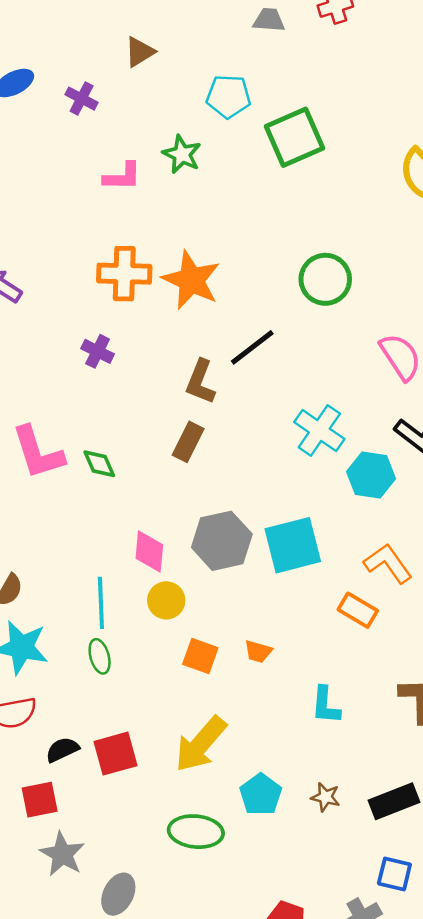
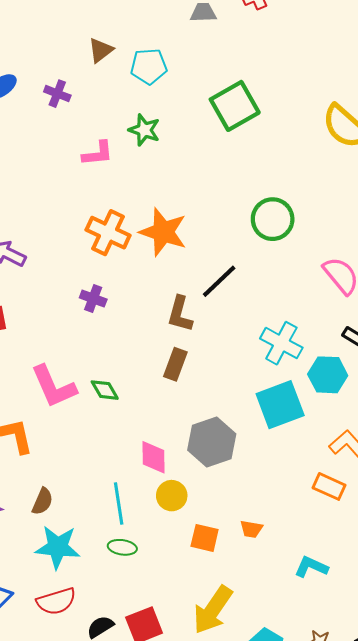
cyan pentagon: (228, 96) -> (149, 66), moved
orange cross: (124, 274) -> (108, 233), turned 30
cyan square: (293, 545) -> (280, 405), moved
green ellipse: (100, 656) -> (122, 547), turned -60
cyan L-shape: (326, 705) -> (311, 567), turned 116

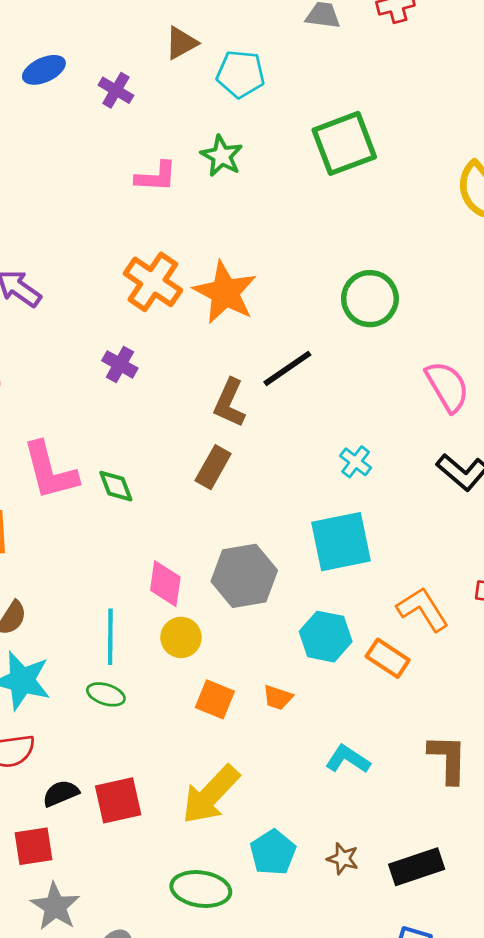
cyan cross: (281, 343) -> (356, 462), size x0.6
cyan hexagon: (328, 375) -> (326, 637), moved

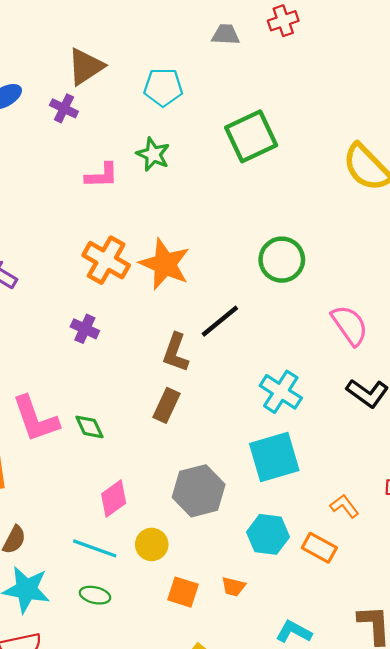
brown triangle: (181, 43) -> (86, 66), moved, size x1.4
cyan cross: (356, 462) -> (281, 392), size x1.6
pink diamond: (165, 584) -> (114, 499), moved, turned 51
orange L-shape: (423, 609) -> (344, 506), size x0.7
cyan line: (110, 637) -> (95, 548), turned -66

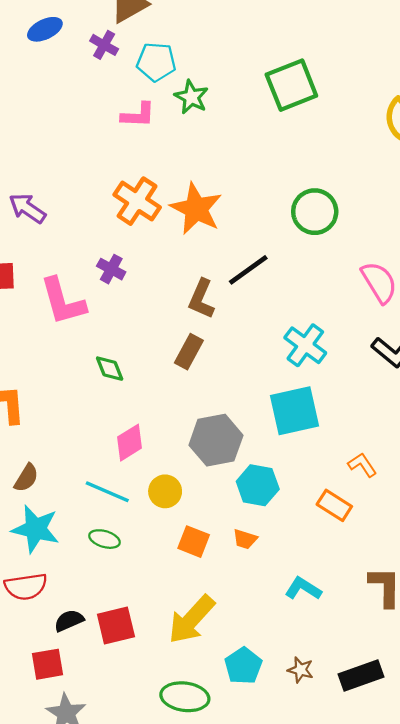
cyan pentagon: (163, 87) -> (156, 62), moved
pink L-shape: (36, 419) -> (63, 301), moved
cyan hexagon: (268, 534) -> (258, 485), moved

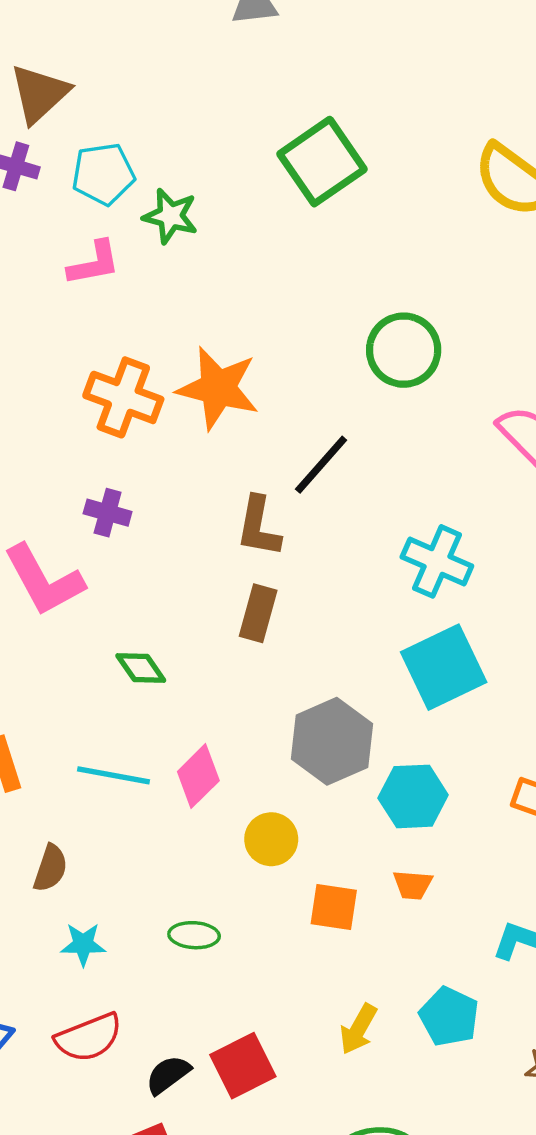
cyan line: (107, 492) -> (113, 775), moved
cyan star: (36, 529) -> (83, 944), size x0.6
yellow arrow: (192, 619) -> (358, 1029), size x0.6
cyan pentagon: (243, 666) -> (449, 1017), moved

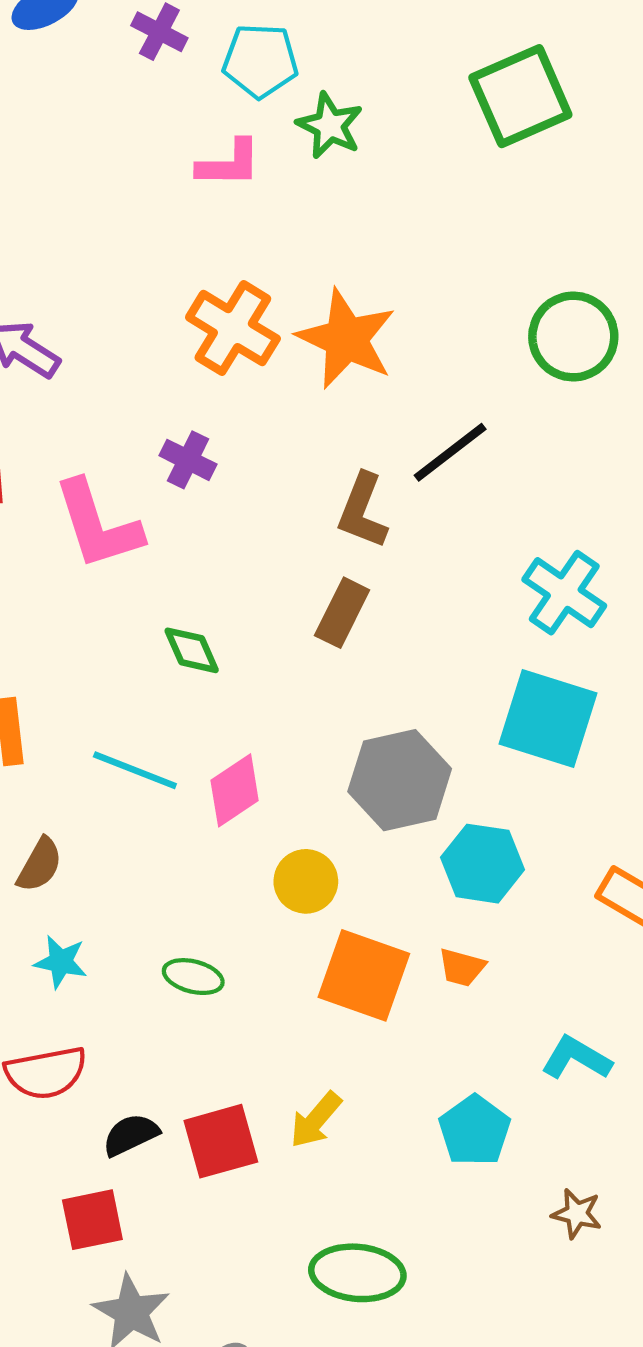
cyan square: (444, 667) -> (548, 719), turned 32
orange square: (334, 907) -> (364, 975), size x1.5
yellow arrow: (358, 1029) -> (316, 1120), moved

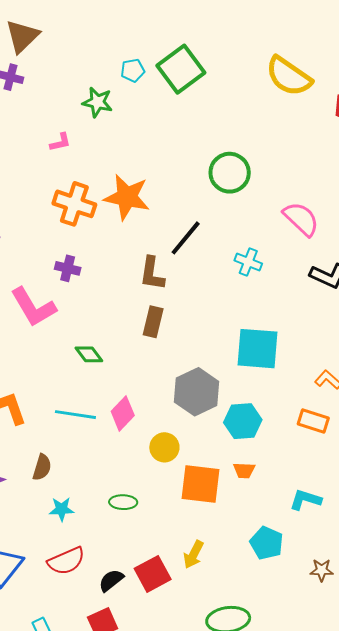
cyan pentagon: (260, 61) -> (133, 70), moved, size x0.7
pink L-shape: (229, 164) -> (60, 142), moved, size x0.7
cyan cross: (564, 593) -> (248, 262), moved, size x0.7

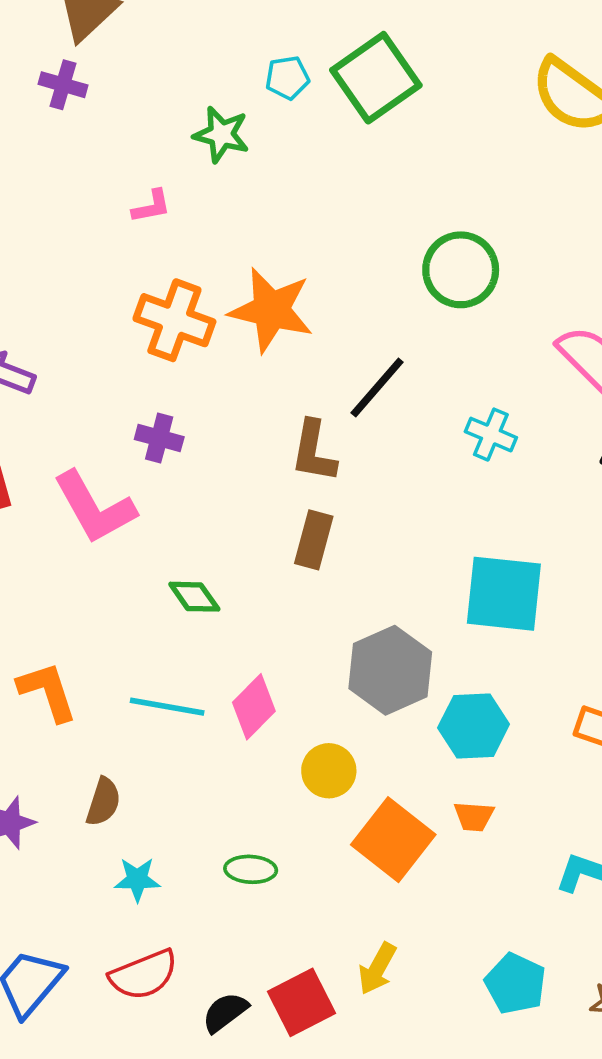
orange square: (200, 484) -> (393, 840), turned 30
cyan pentagon: (267, 543) -> (515, 984), moved

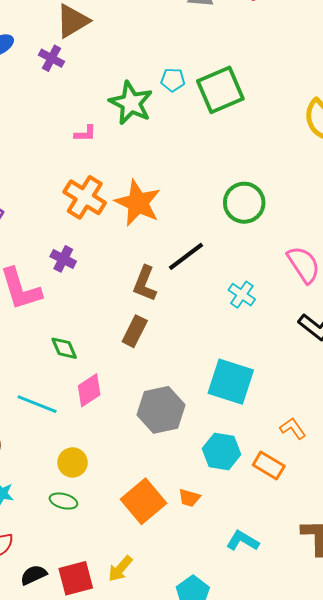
green star: (221, 134) -> (131, 103), size x1.4
pink diamond: (254, 707) -> (89, 390), moved
cyan hexagon: (474, 726) -> (222, 452), moved
yellow circle: (329, 771) -> (73, 462), moved

